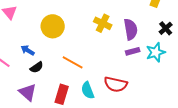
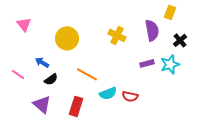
purple semicircle: (131, 29) -> (152, 30), moved
red semicircle: (116, 84) -> (130, 96), size x0.7
cyan semicircle: (88, 90) -> (108, 93), moved, turned -90

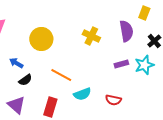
red semicircle: (130, 96) -> (113, 100), moved

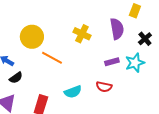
orange line: (61, 75) -> (52, 58), moved
red semicircle: (113, 100) -> (104, 87), moved

